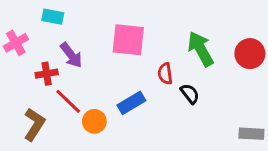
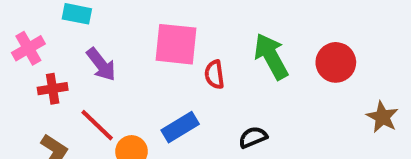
red cross: (47, 74) -> (53, 89), moved
red semicircle: (165, 74) -> (214, 75), moved
black semicircle: (190, 94) -> (253, 137), moved, turned -75

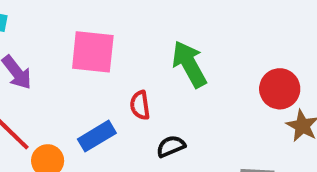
red circle: (336, 62) -> (280, 89), moved
red semicircle: (214, 75) -> (140, 105), moved

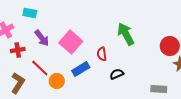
pink square: (93, 52) -> (71, 42), moved, turned 35

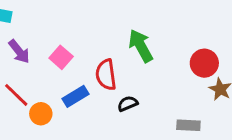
pink square: (71, 42) -> (61, 57), size x0.7
red semicircle: (102, 54) -> (106, 75), size x1.5

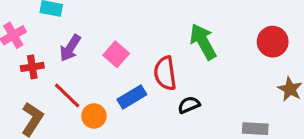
purple arrow: (19, 52) -> (70, 48), turned 70
red circle: (204, 63) -> (273, 42), moved

